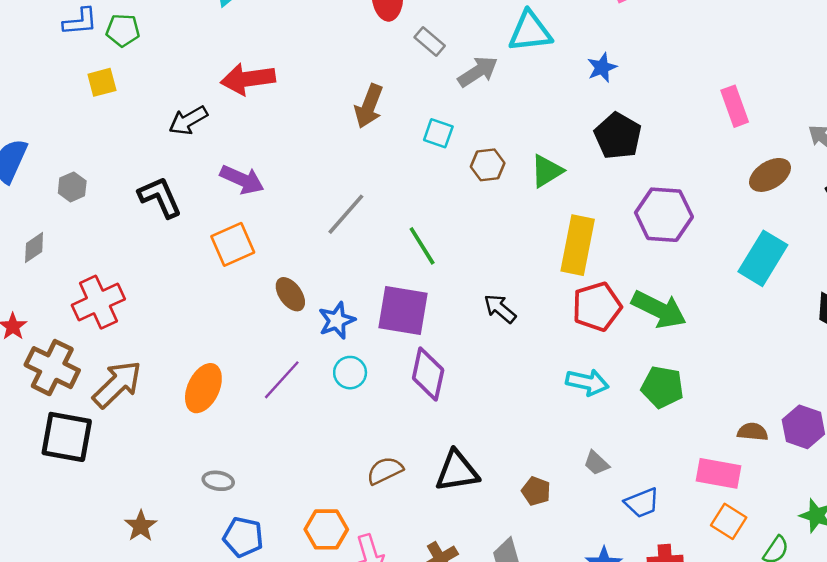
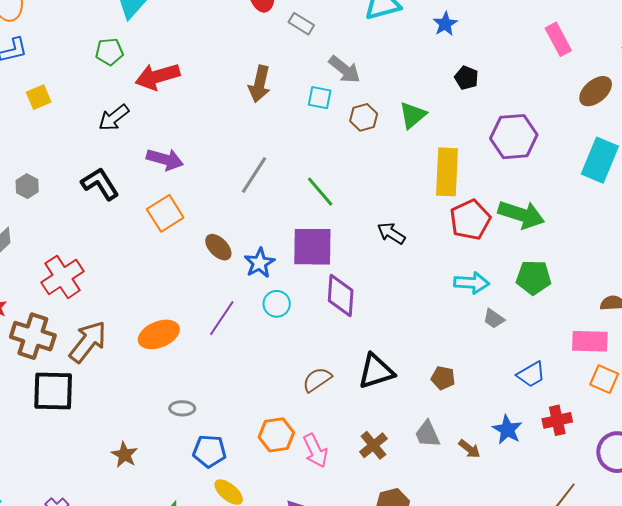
green pentagon: (123, 30) -> (109, 52), moved
gray arrow: (478, 72) -> (344, 69), moved, turned 80
black pentagon: (618, 136) -> (466, 78), size x0.6
orange ellipse: (203, 388) -> (159, 334), turned 51
gray trapezoid: (596, 463) -> (494, 319), moved

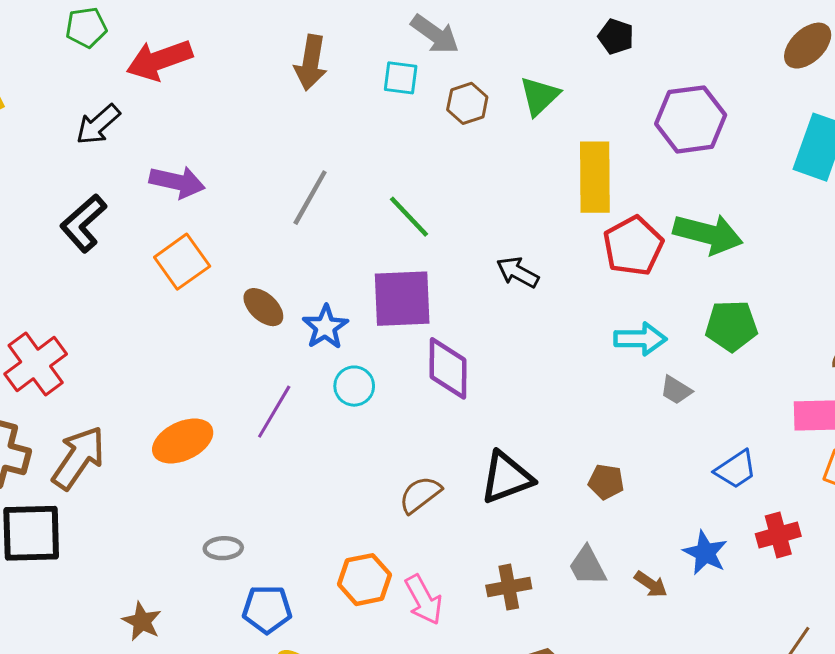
black L-shape: (100, 184) -> (83, 223), turned -96
brown cross: (373, 445) -> (509, 587), turned 32

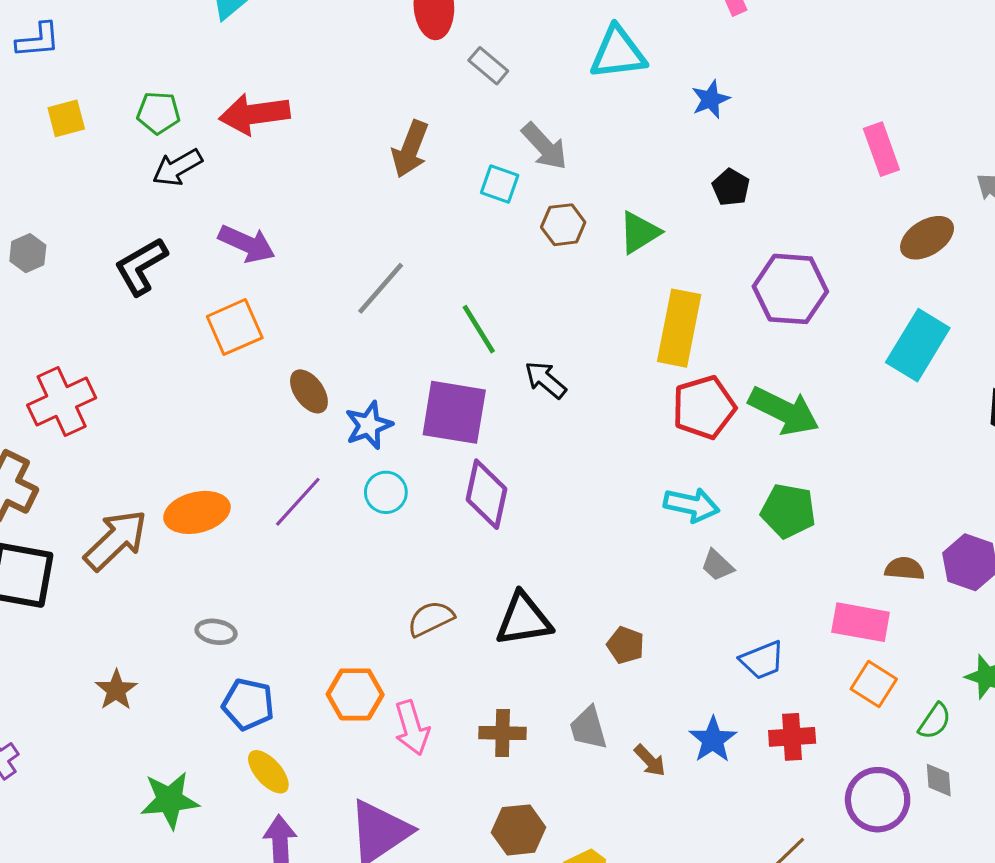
green pentagon: (86, 27) -> (158, 113), moved
black arrow: (518, 272) -> (546, 380), moved
brown arrow: (78, 458) -> (116, 540), moved

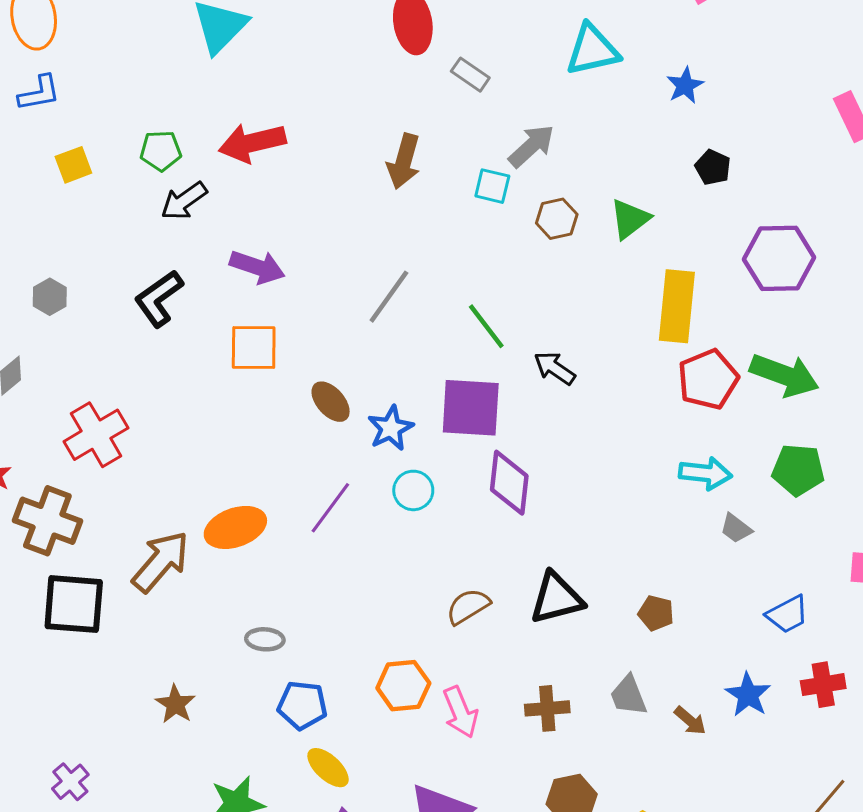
gray arrow: (545, 146) -> (531, 146), turned -84
orange square: (235, 327) -> (254, 347), turned 30

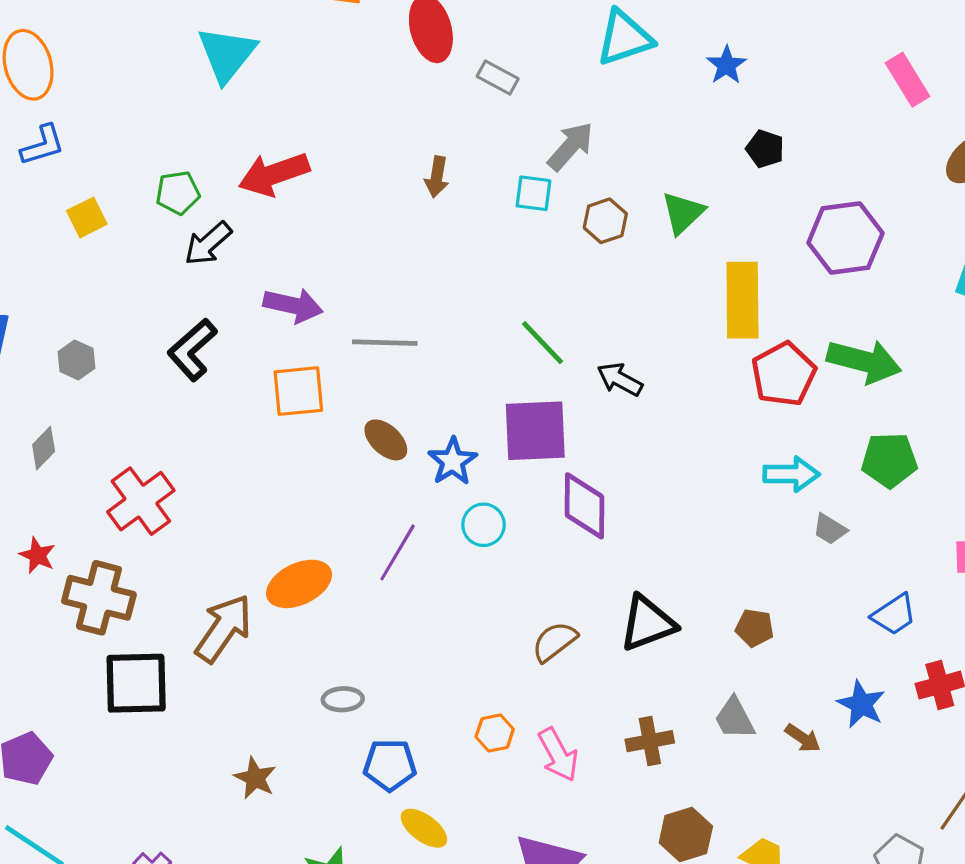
brown arrow: (404, 161) -> (437, 177), size x0.7
gray line: (389, 297) -> (385, 343), moved, turned 62
orange hexagon: (403, 686) -> (495, 733), size x0.7

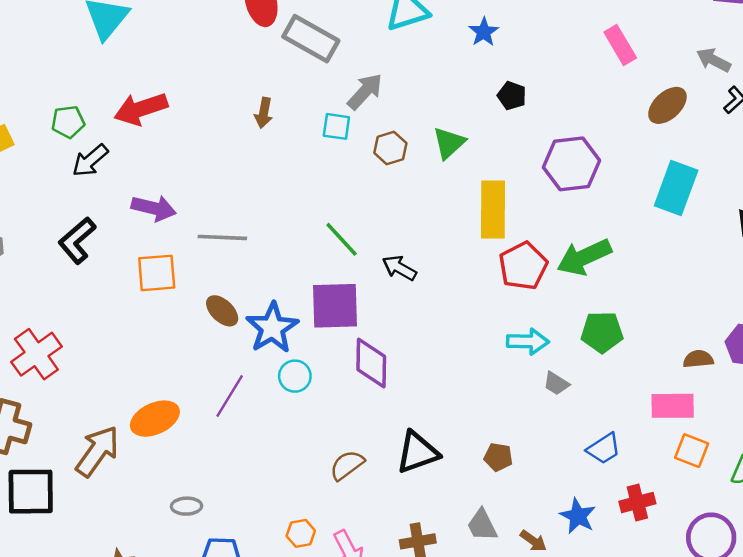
gray rectangle: (498, 77) -> (311, 39), size x1.8
green arrow: (864, 361) -> (584, 257), turned 140
blue star: (453, 461) -> (272, 328), size x1.4

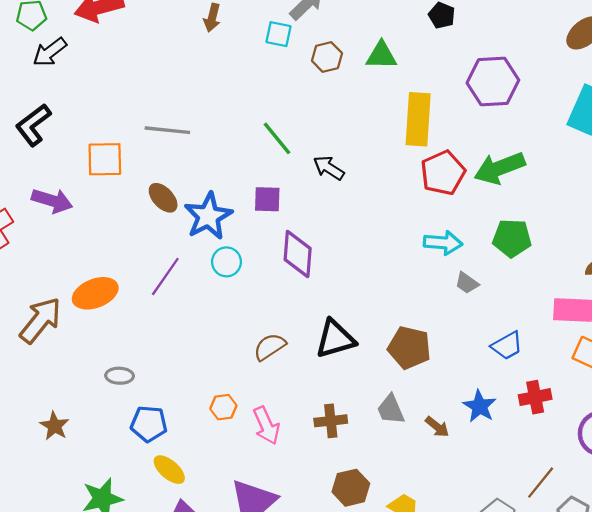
green triangle: (449, 143) -> (381, 56), turned 40
purple arrow: (154, 208) -> (52, 201), moved
purple square: (335, 306) -> (267, 199), size x0.6
brown pentagon: (498, 457) -> (409, 348), size x1.6

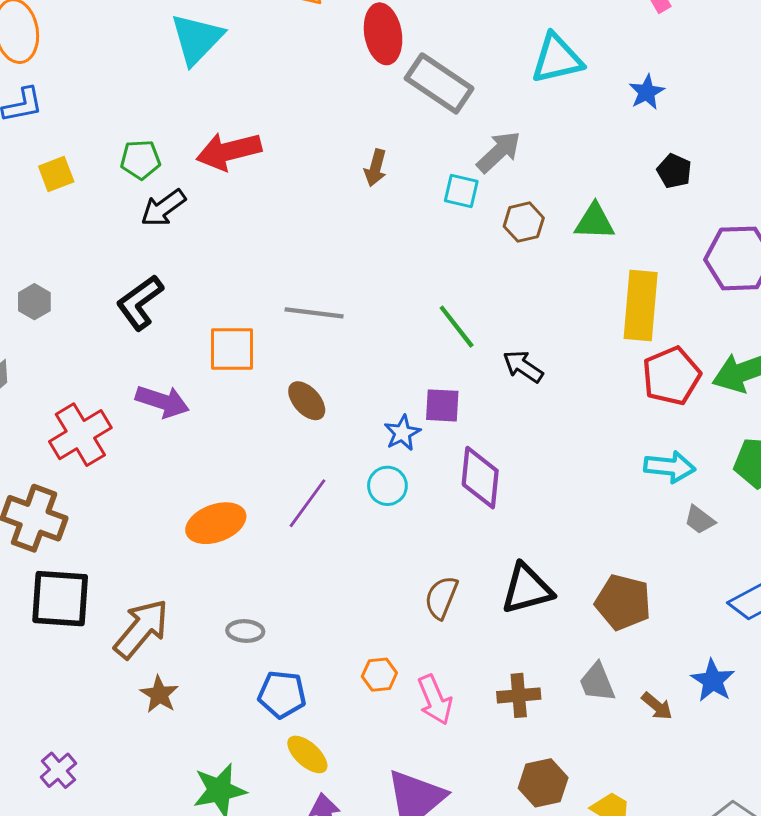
blue star: (208, 216) -> (402, 433), moved, size x0.6
brown arrow: (40, 320) -> (141, 629), moved
brown semicircle: (270, 347) -> (441, 597), turned -36

